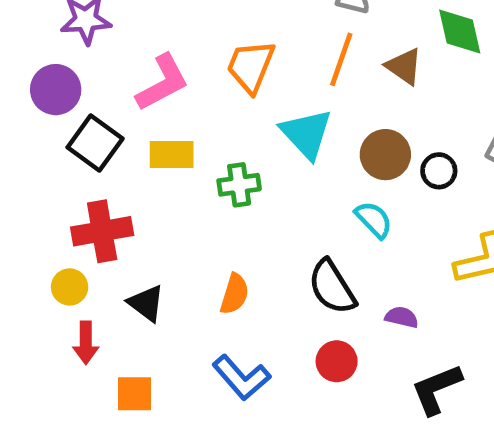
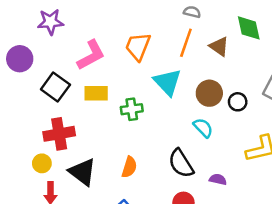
purple circle: (56, 90) -> (20, 59), moved
black triangle: (146, 303) -> (83, 172), size x1.4

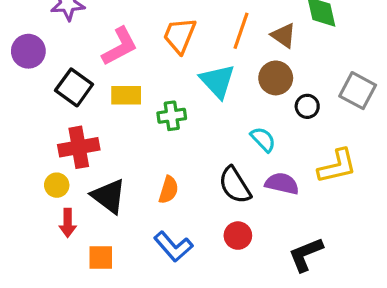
brown circle: (209, 93) -> (276, 78), moved
purple semicircle: (218, 179) -> (282, 184), moved, size x1.5

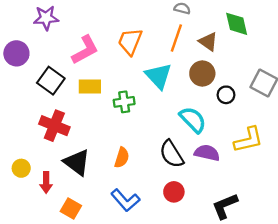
cyan semicircle: (263, 139) -> (193, 120), size x1.4
red cross: (79, 147) -> (54, 126), turned 32
yellow circle: (57, 185) -> (21, 168), moved
orange square: (101, 258) -> (71, 208), turned 30

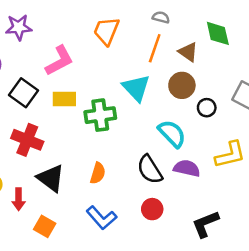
orange trapezoid: (130, 42) -> (106, 31), moved
green cross: (124, 102) -> (100, 115), size x1.4

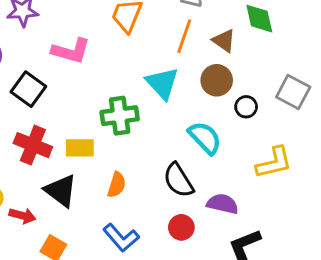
pink L-shape: (59, 61) -> (71, 51), turned 44
yellow rectangle: (64, 99) -> (80, 148), moved
purple semicircle: (187, 168) -> (223, 204), moved
red arrow: (19, 199) -> (23, 216), turned -75

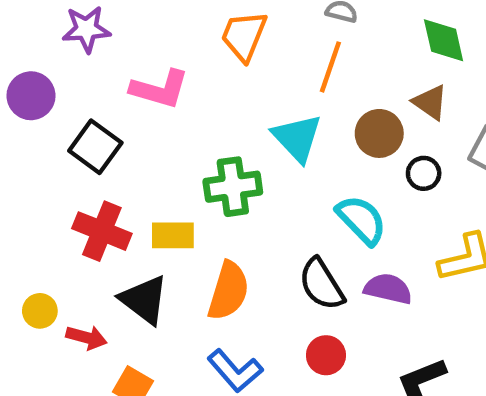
brown triangle: (224, 41) -> (430, 102), moved
orange semicircle: (117, 185) -> (228, 291), size x1.5
purple semicircle: (223, 204) -> (388, 289), moved

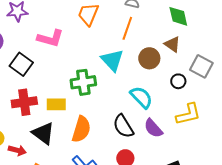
black circle: (424, 173) -> (178, 81), moved
red cross: (102, 231) -> (24, 102), turned -30
purple semicircle: (388, 289) -> (153, 128), turned -145

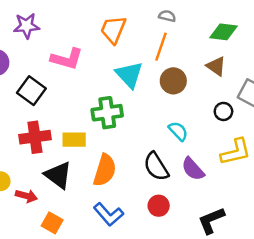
green diamond: (178, 16) -> (223, 32), turned -70
brown circle: (149, 58) -> (173, 81), moved
cyan triangle: (112, 60) -> (129, 75), moved
cyan semicircle: (141, 97) -> (178, 131), size x0.7

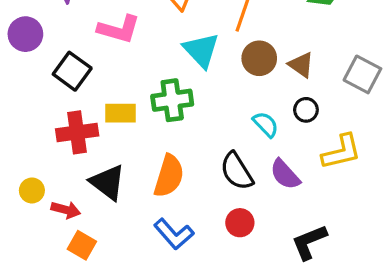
brown triangle: (216, 66) -> (301, 65), moved
black circle: (223, 111) -> (306, 110), moved
yellow rectangle: (74, 140) -> (121, 113), moved
orange square: (52, 223) -> (82, 245), moved

